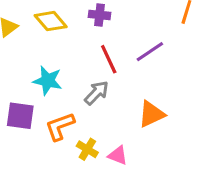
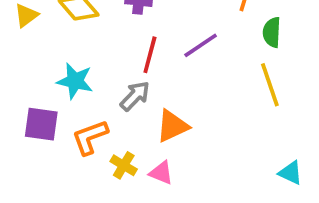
red line: (109, 59) -> (150, 55), turned 40
orange triangle: (151, 114) -> (172, 126), moved

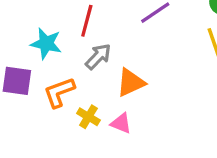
red line: (150, 55) -> (87, 21), moved

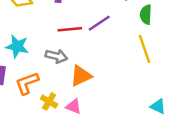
red line: (87, 21) -> (70, 29), moved, turned 70
gray arrow: (98, 57) -> (56, 56), turned 60

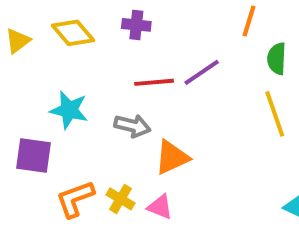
orange L-shape: (27, 83) -> (75, 199), moved

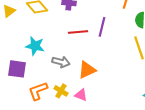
purple line: (202, 72) -> (102, 27), turned -42
gray arrow: (132, 126) -> (61, 62), moved

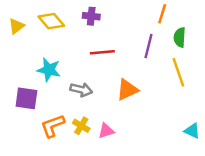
purple line: (102, 27) -> (149, 46), moved
orange triangle: (87, 70) -> (127, 90), moved
pink triangle: (81, 95) -> (106, 131), turned -40

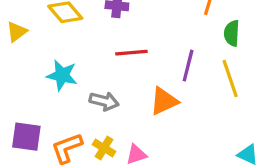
yellow triangle: (16, 26) -> (17, 32), moved
purple line: (149, 46) -> (188, 66), moved
purple square: (26, 98) -> (26, 137), moved

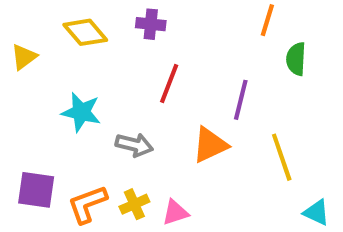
red line: (131, 53) -> (169, 83), turned -64
yellow line: (230, 79) -> (282, 157), moved
yellow cross: (104, 148) -> (134, 204), turned 35

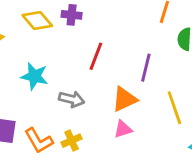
purple cross: (151, 24) -> (72, 15), moved
orange L-shape: (87, 204) -> (39, 141), turned -100
pink triangle: (175, 212) -> (123, 129), moved

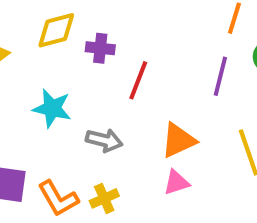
purple cross: (72, 15) -> (100, 48), moved
yellow diamond: (37, 21) -> (56, 30), turned -64
purple line: (146, 68) -> (220, 76), moved

